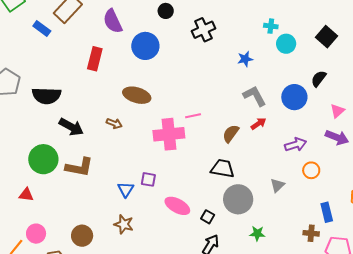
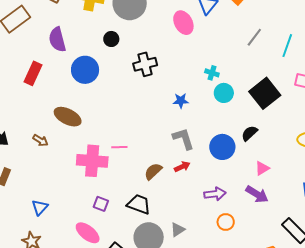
black square: (326, 37) -> (265, 93), size x1.4
purple square: (148, 179) -> (101, 204), moved
gray triangle: (277, 185) -> (178, 230), moved

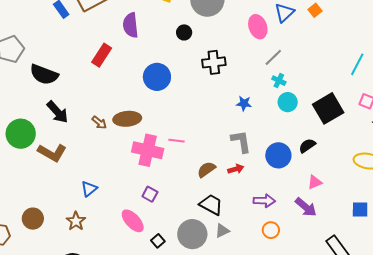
gray line: (254, 37) -> (273, 57), moved
blue circle: (85, 70) -> (157, 77), moved
brown ellipse: (68, 117) -> (127, 119), moved, turned -40
black trapezoid: (139, 204) -> (211, 205), moved

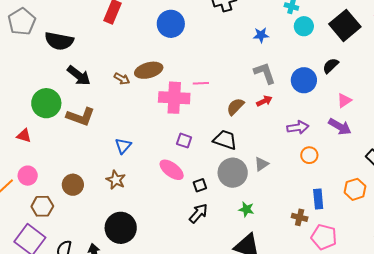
black trapezoid: (211, 205) -> (225, 140), moved
black square: (158, 241) -> (200, 185), turned 32

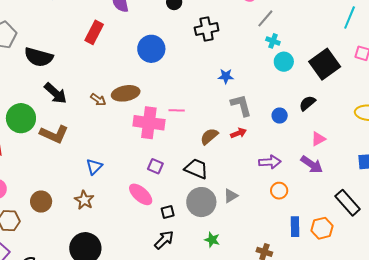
blue star: (261, 35) -> (226, 76), moved
blue circle: (304, 80) -> (280, 116), size x0.6
blue rectangle: (318, 199) -> (295, 227), moved

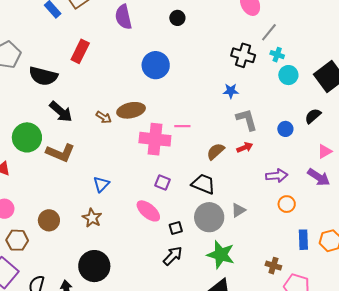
black cross: (207, 29) -> (243, 55), moved, turned 30
red rectangle: (94, 32) -> (80, 51), moved
green star: (212, 240) -> (221, 255), size x1.8

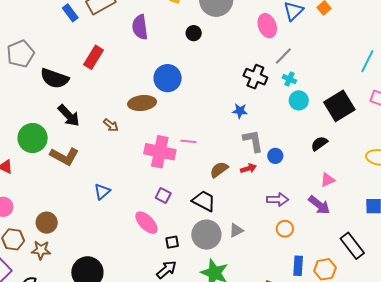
brown ellipse: (131, 110) -> (142, 103), moved
blue circle: (285, 129) -> (275, 156), moved
brown star: (92, 218) -> (41, 250), moved, turned -30

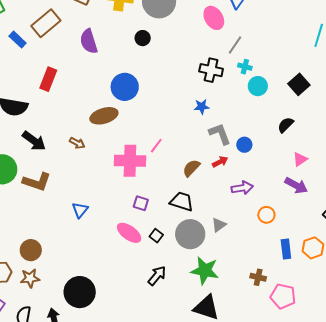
black square: (339, 106) -> (299, 84), size x0.7
pink line: (188, 141) -> (156, 146), turned -49
purple arrow: (278, 200) -> (242, 188), moved
black square: (172, 242) -> (156, 236), moved, turned -32

